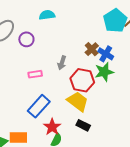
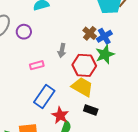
blue cross: (106, 54) -> (104, 36), turned 35

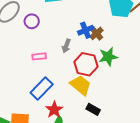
blue cross: (104, 36) -> (86, 30), moved
black rectangle: (91, 110) -> (93, 109), moved

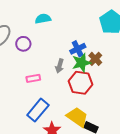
brown cross: (97, 33) -> (95, 59), moved
green star: (108, 57) -> (81, 63), moved
yellow trapezoid: (81, 85) -> (77, 117), moved

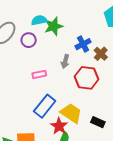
cyan semicircle: (43, 19) -> (39, 20), moved
green star: (81, 63) -> (54, 26), moved
yellow trapezoid: (77, 117) -> (71, 113), moved

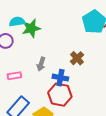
blue cross: (83, 44) -> (60, 78), moved, turned 35
red hexagon: (87, 78) -> (60, 95), moved

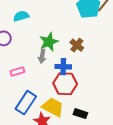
cyan semicircle: (17, 22) -> (21, 16), moved
green star: (31, 28) -> (49, 42), moved

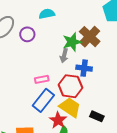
brown cross: (77, 45) -> (90, 37), moved, size x1.5
pink rectangle: (17, 72) -> (42, 79), moved
red hexagon: (65, 84) -> (70, 86), moved

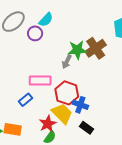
cyan semicircle: (47, 14) -> (46, 20), moved, turned 133
blue cross: (84, 68) -> (80, 105), moved
pink rectangle: (42, 79) -> (40, 80), size x1.5
blue rectangle: (43, 100) -> (26, 100), moved, size x0.6

